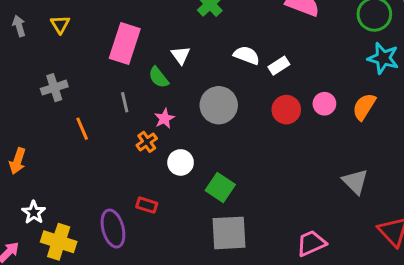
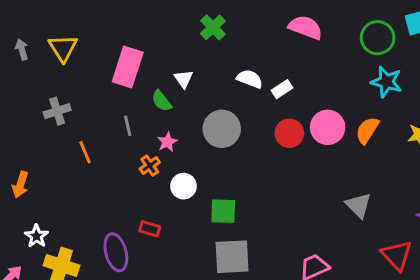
yellow triangle: (60, 24) -> (63, 48), size x1.5
pink circle: (324, 104) -> (328, 127), size x1.5
green square: (220, 187) -> (223, 211), turned -32

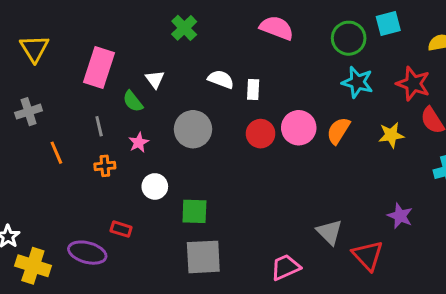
white rectangle: (282, 89) -> (253, 90), turned -54
orange cross: (150, 166) -> (105, 166), moved, turned 30
gray triangle: (358, 205) -> (330, 232), moved
purple ellipse: (116, 252) -> (87, 253), turned -60

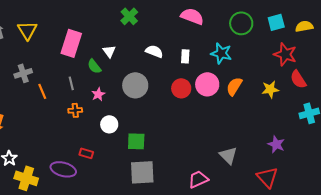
cyan square: (388, 23) -> (276, 22), moved
cyan star: (357, 82) -> (221, 53), moved
white rectangle: (253, 90) -> (185, 56), moved
orange line: (56, 153) -> (42, 91), moved
red triangle: (368, 255) -> (267, 177), moved

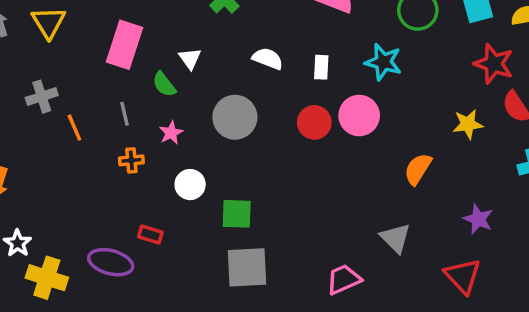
orange semicircle: (234, 86) -> (418, 169), moved

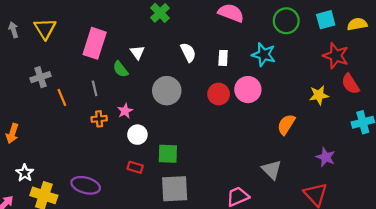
white semicircle: (268, 59) -> (188, 52), turned 42
pink star: (171, 133) -> (125, 111), moved
red rectangle: (150, 235) -> (135, 167), moved

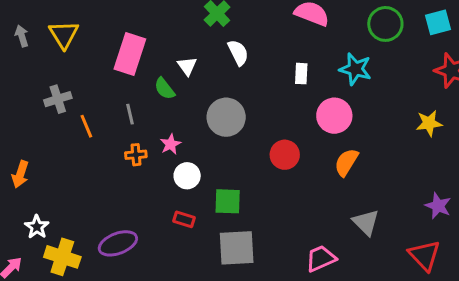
white semicircle: (188, 52) -> (238, 53), moved
red circle: (219, 94) -> (285, 155), moved
orange semicircle: (286, 124) -> (346, 162), moved
purple ellipse: (86, 185) -> (118, 243), turned -36

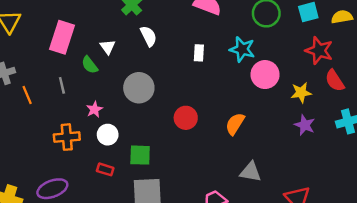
pink circle: (334, 116) -> (265, 75), moved
orange cross: (136, 155) -> (67, 137), moved, size x1.5
purple star: (438, 206) -> (305, 125), moved
gray triangle: (366, 222) -> (251, 172), turned -35

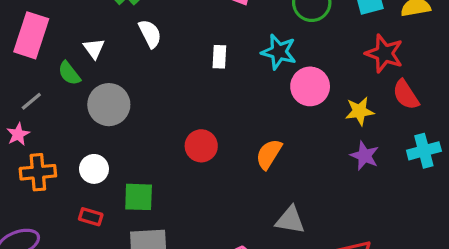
gray line: (62, 85) -> (31, 101), turned 63
gray circle: (139, 88) -> (109, 105), moved
pink star: (94, 109) -> (18, 134), moved

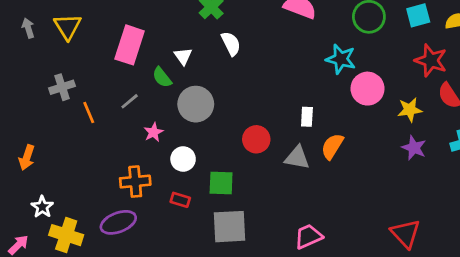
white rectangle: (219, 57) -> (307, 117), moved
pink star: (18, 134) -> (153, 132), moved
red circle: (201, 146) -> (256, 139), moved
orange cross: (38, 172) -> (135, 182), moved
gray triangle: (290, 220) -> (297, 158), moved

